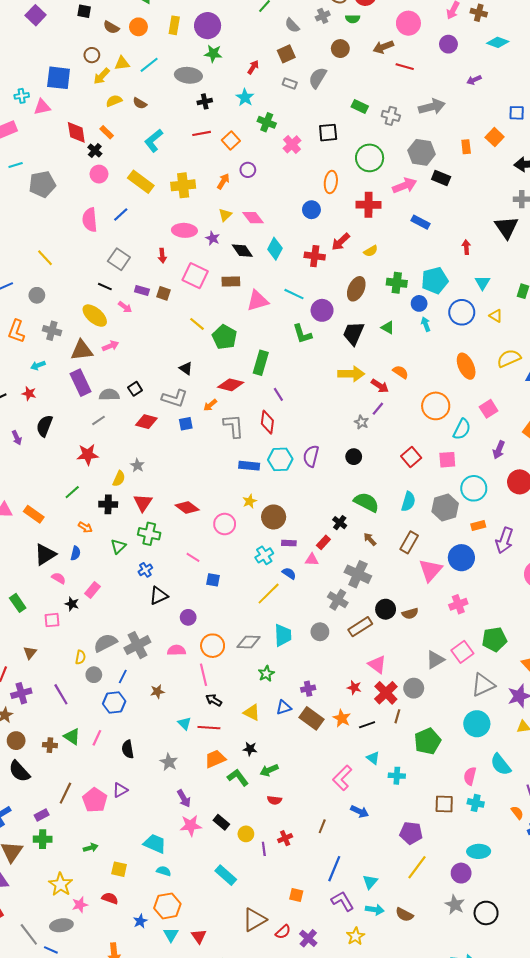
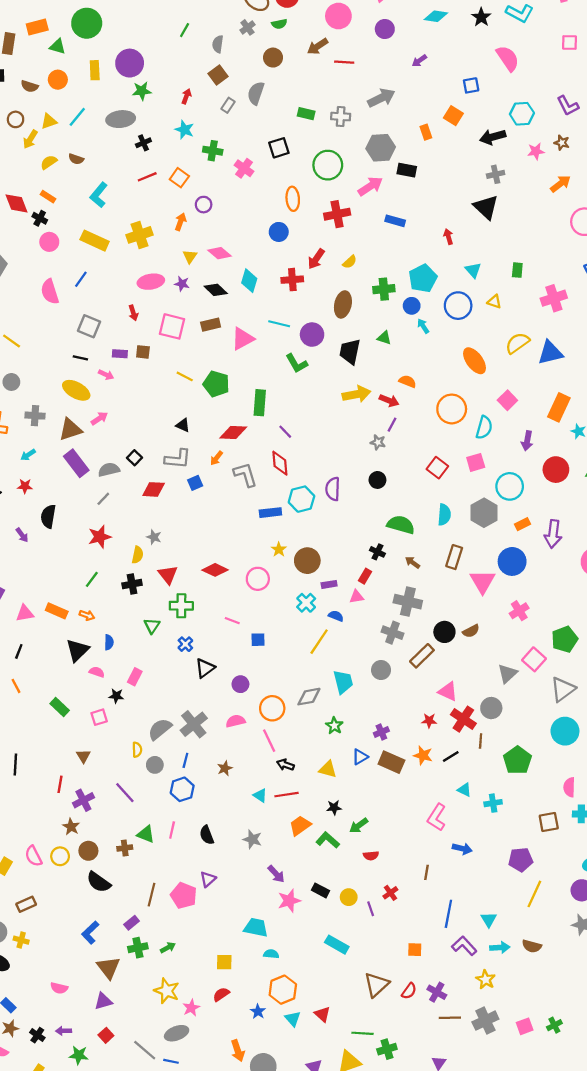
gray semicircle: (292, 25) -> (218, 44), turned 63
gray rectangle: (290, 84) -> (228, 105), turned -64
orange arrow: (85, 527) -> (87, 615), moved
green arrow: (91, 848) -> (168, 948), moved
red semicircle: (110, 898) -> (221, 994), turned -42

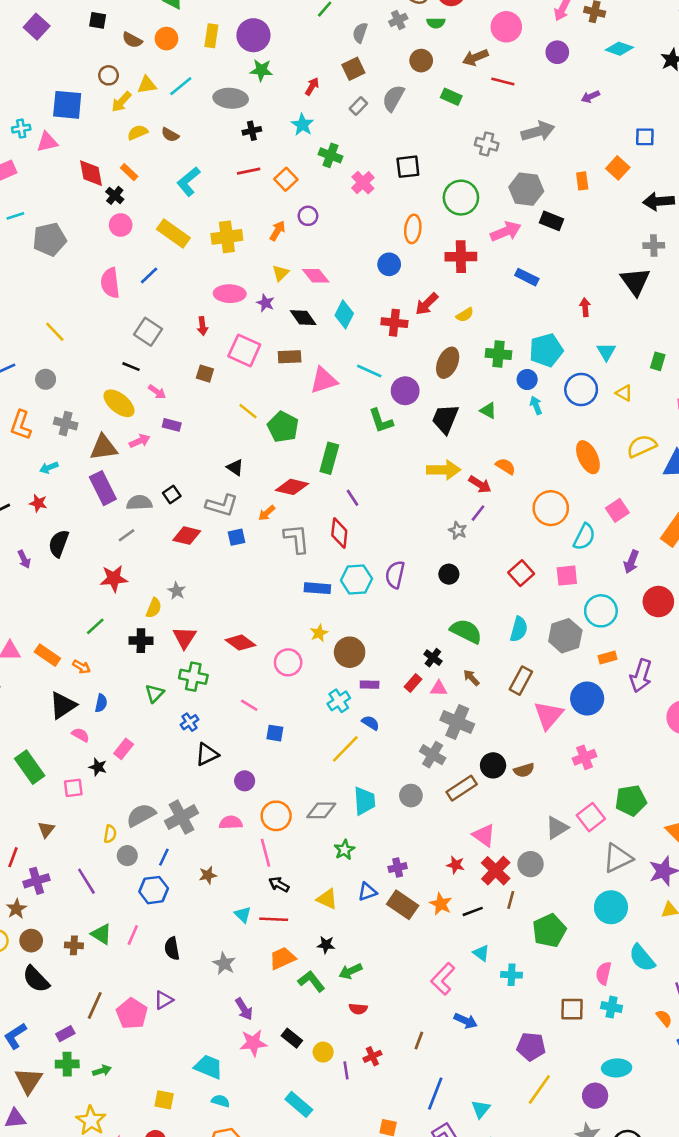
green rectangle: (306, 114) -> (451, 97), moved
purple rectangle: (120, 354) -> (172, 425), moved
pink triangle: (357, 597) -> (439, 688), moved
green rectangle: (60, 707) -> (30, 767), size x1.4

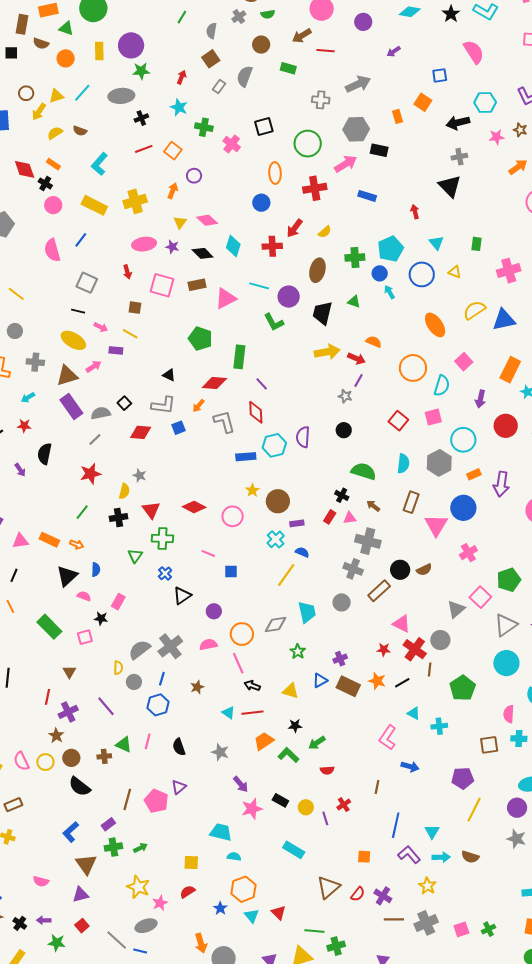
brown semicircle: (132, 40) -> (41, 44), moved
yellow line: (248, 411) -> (130, 334), moved

